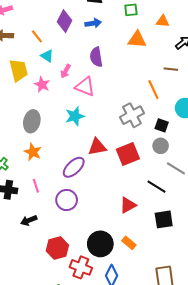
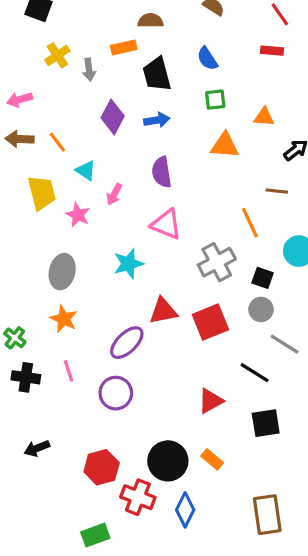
orange line: (37, 36) -> (57, 142), moved
pink triangle: (85, 87) -> (166, 224), moved
black arrow: (29, 220) -> (37, 448), moved

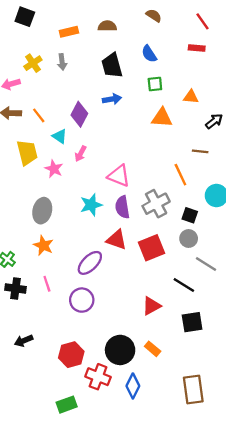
orange rectangle: (124, 47) -> (69, 32), moved
yellow cross: (57, 55) -> (33, 63), moved
purple diamond: (113, 117) -> (79, 114), moved
purple semicircle: (162, 172) -> (122, 207), moved
red triangle: (163, 311) -> (117, 240), turned 30

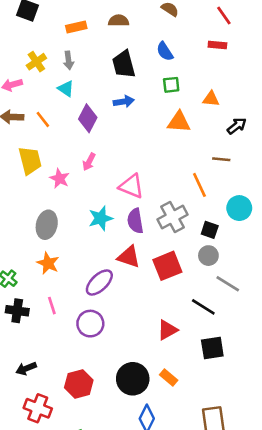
cyan triangle: (60, 136) -> (66, 89), moved
red cross: (98, 377) -> (38, 408), moved

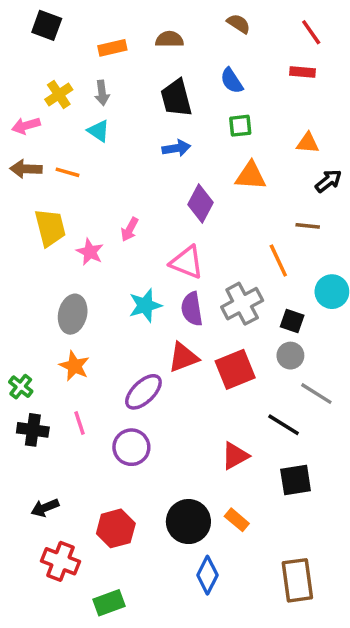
orange triangle: (211, 99) -> (308, 143), moved
purple diamond: (88, 118) -> (201, 203), moved
orange line: (43, 119) -> (67, 172), turned -36
red triangle: (129, 257) -> (183, 357), turned -40

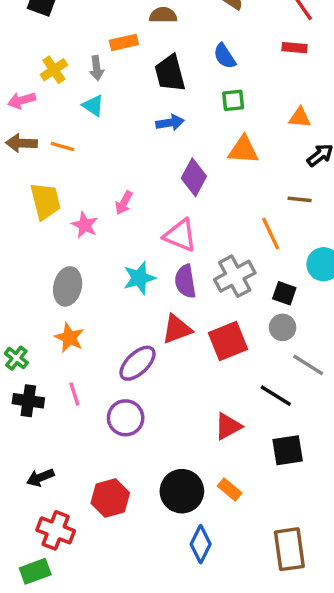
orange rectangle: (112, 48) -> (124, 42), moved
green rectangle: (109, 603) -> (35, 571), moved

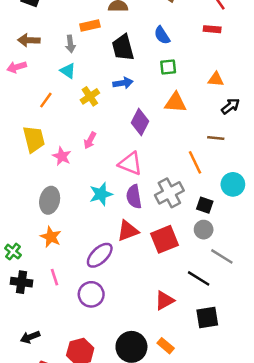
yellow cross: (54, 70) -> (90, 96), moved
brown arrow: (22, 143) -> (29, 40), moved
orange line: (62, 147) -> (46, 100), turned -70

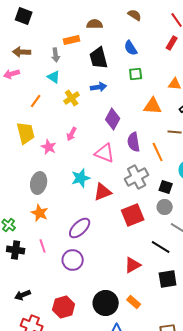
red rectangle: (212, 29) -> (172, 43), turned -64
orange triangle: (175, 103) -> (153, 106), moved
purple semicircle: (134, 197) -> (134, 142), moved
red triangle: (128, 231) -> (103, 192), moved

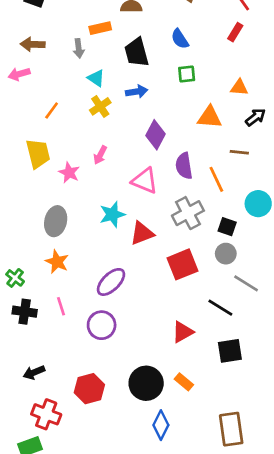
cyan triangle: (54, 77) -> (96, 78), moved

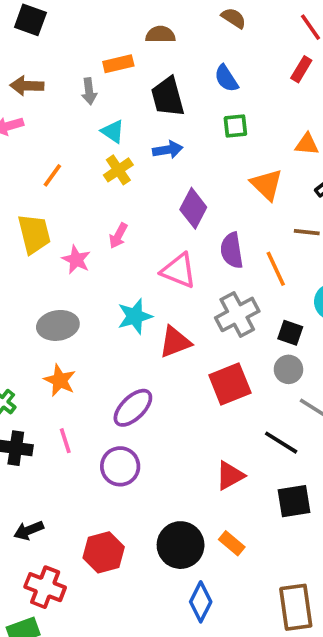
orange triangle: (210, 117) -> (267, 185), turned 40
gray ellipse: (56, 221) -> (58, 325), turned 68

